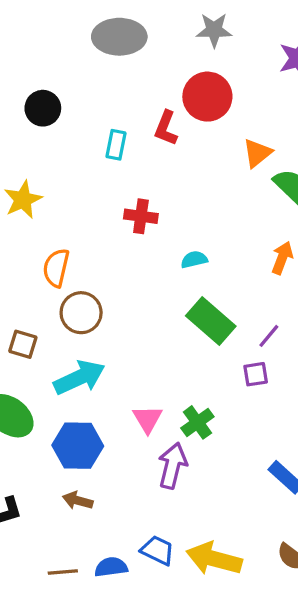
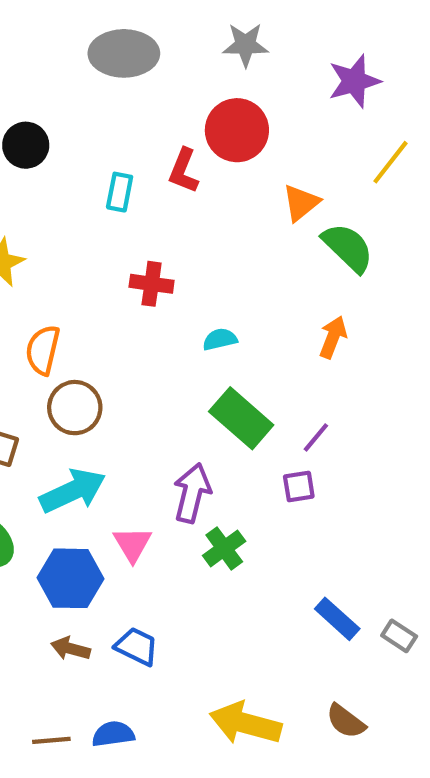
pink triangle: (148, 419) -> (132, 544), moved
purple arrow: (173, 466) -> (192, 493), moved
blue trapezoid: (158, 550) -> (137, 647), moved

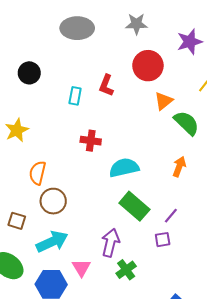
red circle: (237, 130) -> (148, 66), moved
cyan semicircle: (220, 339) -> (124, 168), size x1.8

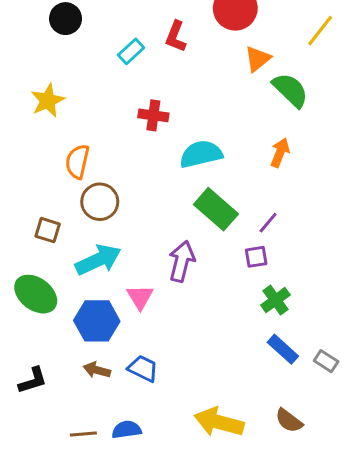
cyan rectangle: (75, 96) -> (131, 51), turned 36
green cross: (126, 270) -> (275, 300), moved

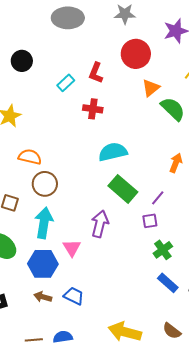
red cross: (153, 115) -> (93, 109), moved
orange arrow: (280, 153) -> (176, 163), moved
orange semicircle: (77, 162) -> (30, 157), turned 90
cyan arrow: (98, 260) -> (44, 223), turned -56

